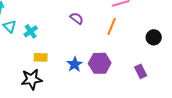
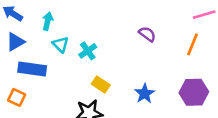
yellow rectangle: (41, 57) -> (101, 85), turned 32
purple hexagon: (100, 63) -> (194, 92), moved

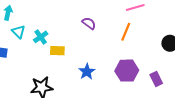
yellow rectangle: (101, 85) -> (57, 51), moved, turned -32

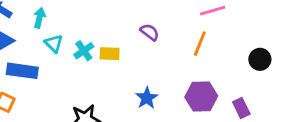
yellow rectangle: (57, 51) -> (110, 54), moved

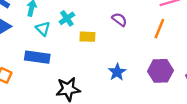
cyan cross: (84, 51) -> (67, 18), moved
blue rectangle: (22, 71) -> (37, 57), moved

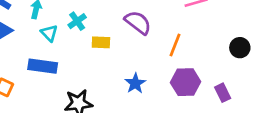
purple semicircle: (119, 20) -> (138, 23), size x1.5
orange line: (159, 29) -> (175, 45), moved

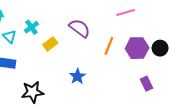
yellow rectangle: (101, 42) -> (50, 44), turned -40
purple hexagon: (186, 82) -> (137, 48), moved

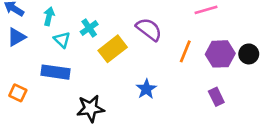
yellow rectangle: (50, 44) -> (113, 49), size x1.5
purple rectangle: (146, 84) -> (216, 97), moved

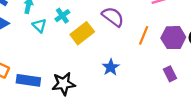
blue rectangle: (55, 72) -> (28, 80), moved

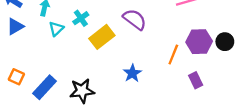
cyan triangle: (39, 26) -> (56, 29), turned 32
orange line: (144, 35) -> (173, 55), moved
blue rectangle: (28, 80) -> (45, 87), turned -55

